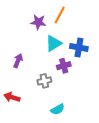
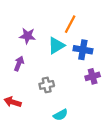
orange line: (60, 15) -> (70, 24), moved
purple star: (38, 22) -> (27, 36), moved
purple cross: (64, 66) -> (93, 76), moved

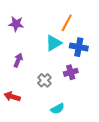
purple star: (27, 36) -> (16, 24), moved
purple cross: (93, 76) -> (71, 72), moved
gray cross: (47, 85) -> (44, 80), turned -32

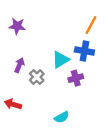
orange line: (67, 23) -> (91, 25), moved
cyan triangle: (54, 43) -> (61, 60), moved
gray cross: (44, 80) -> (37, 77), moved

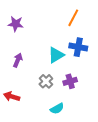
orange line: (91, 25) -> (73, 18), moved
gray cross: (37, 77) -> (46, 81), moved
purple cross: (76, 78) -> (70, 81), moved

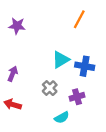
blue cross: (78, 47) -> (85, 66), moved
purple arrow: (18, 60) -> (13, 74), moved
purple cross: (70, 81) -> (77, 97), moved

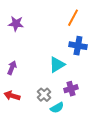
cyan triangle: (61, 60) -> (57, 65), moved
blue cross: (85, 66) -> (78, 46), moved
gray cross: (50, 88) -> (44, 95), moved

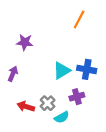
purple star: (16, 24) -> (25, 42), moved
blue cross: (78, 46) -> (87, 69), moved
red arrow: (12, 96) -> (26, 106), moved

